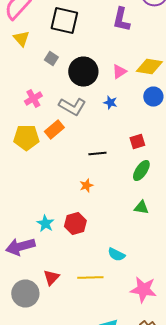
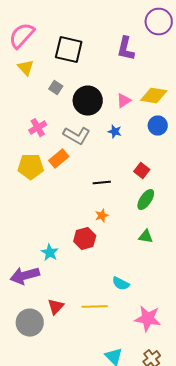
red square: (137, 142) -> (142, 171), turned -35
orange star: (86, 186) -> (102, 216), moved
red hexagon: (75, 224) -> (85, 239), moved

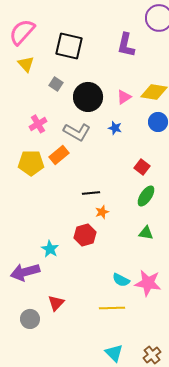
black line: (102, 183) -> (91, 193), moved
yellow line: (95, 307) -> (112, 308), moved
pink star: (148, 319) -> (148, 283), moved
gray circle: (30, 323) -> (30, 319), size x0.7

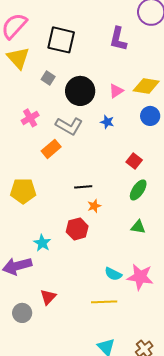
yellow triangle: (26, 64) -> (18, 58), size x1.4
yellow pentagon: (31, 163) -> (23, 191), moved

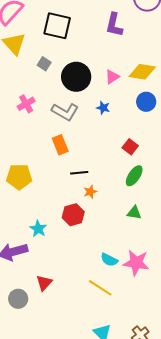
orange rectangle: (51, 149) -> (60, 145), moved, turned -72
yellow line: (104, 302) -> (100, 288), turned 35

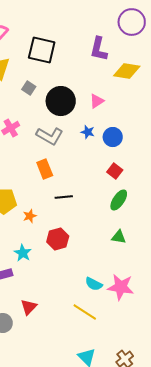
yellow diamond: (142, 72) -> (127, 71), moved
blue circle: (146, 102) -> (113, 137), moved
orange star: (90, 192) -> (30, 216), moved

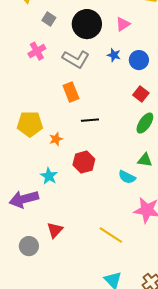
gray square: (29, 88) -> (49, 19), moved
cyan semicircle: (94, 284) -> (127, 177), moved

